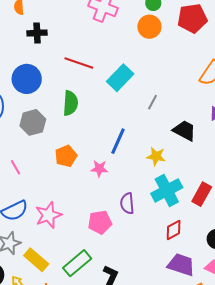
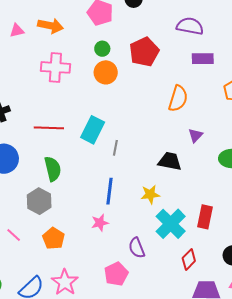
gray line: (153, 102) -> (115, 148), moved
gray hexagon: (33, 122) -> (39, 201), moved
orange pentagon: (66, 156) -> (54, 238), moved
pink line: (16, 167) -> (14, 235), moved

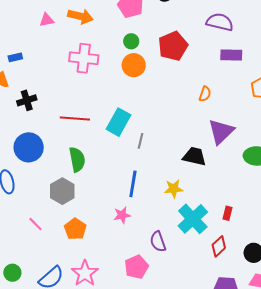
orange semicircle: (178, 98) -> (205, 94), size x0.6
purple triangle: (195, 135) -> (221, 132), size x1.8
red rectangle: (205, 217) -> (227, 213), size x0.6
red diamond: (189, 260) -> (219, 246), moved

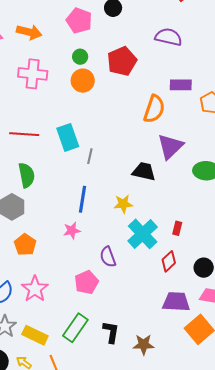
purple rectangle: (231, 55) -> (181, 85), moved
orange semicircle: (205, 94) -> (154, 109), size x1.8
cyan rectangle: (118, 122) -> (68, 137), turned -48

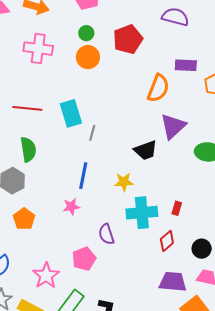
black trapezoid: (144, 171) -> (146, 150), turned 145
cyan cross: (143, 234) -> (142, 213), turned 36
pink star: (35, 289) -> (46, 276), moved

